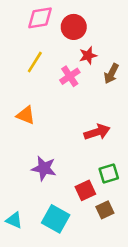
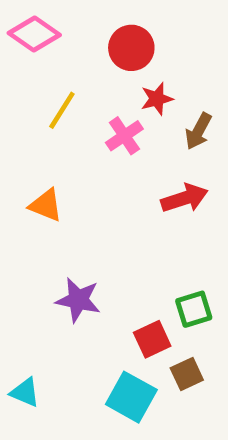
pink diamond: (40, 18) -> (34, 34), moved, turned 44
red arrow: (97, 132) -> (185, 198), moved
cyan square: (56, 219) -> (131, 397), moved

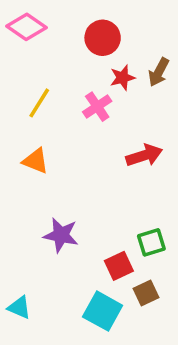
yellow line: (62, 110) -> (39, 103), moved
brown arrow: (198, 131) -> (159, 72), moved

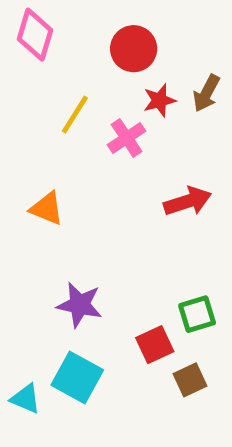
pink diamond: (27, 27) -> (35, 35), turned 72
yellow line: (39, 103) -> (75, 114), moved
cyan square: (103, 311) -> (77, 378), moved

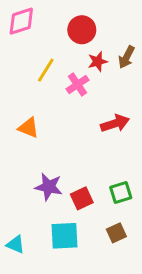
pink diamond: (35, 35) -> (21, 21), turned 56
red square: (155, 345) -> (82, 198), moved
cyan square: (77, 378) -> (65, 236), moved, turned -32

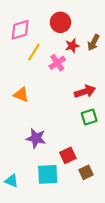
pink diamond: (21, 21) -> (20, 30), moved
green square: (121, 193) -> (89, 117), moved
red square: (82, 198) -> (68, 155), moved

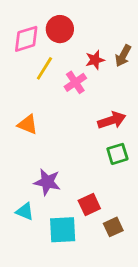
red circle: (60, 22) -> (60, 29), moved
cyan triangle: (12, 181) -> (25, 211), moved

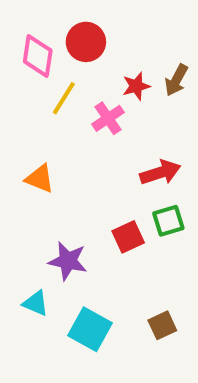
pink diamond: (26, 39) -> (38, 56), turned -64
red square: (89, 204) -> (128, 237), moved
cyan square: (63, 230) -> (90, 329), turned 32

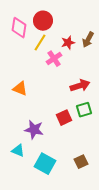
yellow line: (64, 98) -> (40, 43), moved

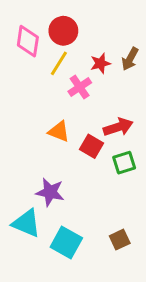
orange triangle: (20, 89) -> (59, 131), moved
red square: (64, 118) -> (92, 146), moved, turned -35
cyan triangle: (18, 151) -> (26, 223), size x1.5

